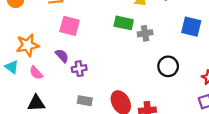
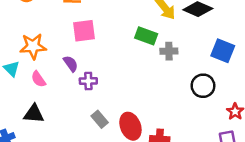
pink square: (70, 26) -> (84, 31), turned -30
black circle: (168, 66) -> (203, 86), moved
gray rectangle: (85, 101) -> (100, 119), moved, turned 32

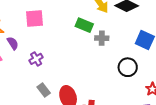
purple semicircle: (71, 64) -> (13, 43), moved
purple cross: (88, 81) -> (36, 59), turned -32

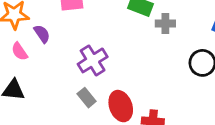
purple cross: (36, 59) -> (93, 60), moved, size x1.5

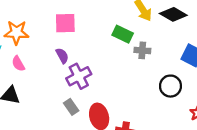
purple semicircle: (42, 34) -> (62, 56), moved

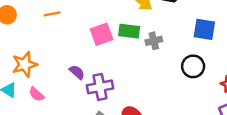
pink square: (65, 23) -> (102, 34), moved
purple cross: (79, 76) -> (100, 87), turned 35

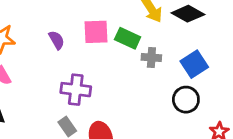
blue square: (204, 29) -> (194, 64), moved, turned 30
purple semicircle: (77, 72) -> (57, 40), moved

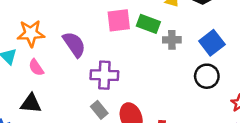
purple semicircle: (57, 40) -> (74, 44), moved, size x1.5

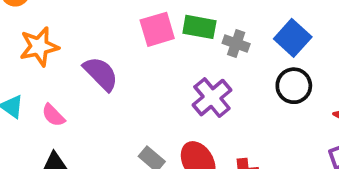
orange star: (31, 33) -> (39, 47), moved
gray cross: (172, 40) -> (236, 44), turned 30
purple cross: (104, 75) -> (212, 98), moved, turned -32

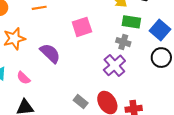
green rectangle: (199, 27) -> (131, 22), moved
gray cross: (236, 44) -> (123, 42), moved

